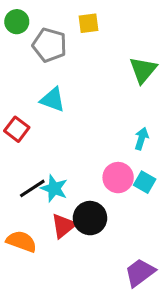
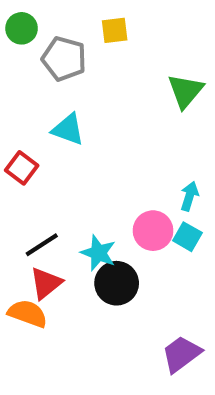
cyan arrow: (141, 139) -> (189, 196), moved
cyan star: (54, 188) -> (98, 253), moved
red triangle: (64, 226) -> (46, 283), moved

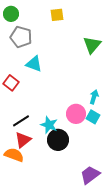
gray pentagon: (64, 59) -> (21, 37), moved

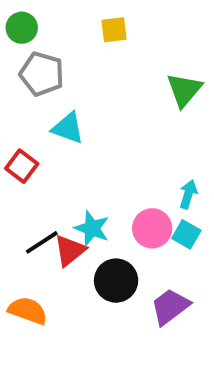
cyan star: (49, 125) -> (92, 228), moved
red triangle: (23, 140) -> (70, 250), moved
purple trapezoid: (90, 175) -> (170, 307), moved

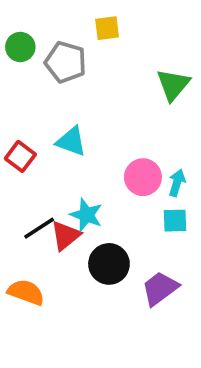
green circle: (22, 28) -> (20, 47), moved
gray pentagon: (42, 74) -> (66, 62), moved
cyan triangle: (68, 128) -> (71, 141), moved
pink circle: (152, 228) -> (143, 177), moved
cyan square: (186, 234) -> (175, 221), turned -32

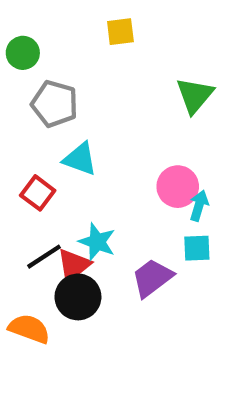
gray pentagon: (66, 62) -> (55, 104), moved
red square: (20, 156) -> (38, 193), moved
pink circle: (143, 177) -> (178, 187), moved
black circle: (109, 264) -> (78, 297), moved
purple trapezoid: (160, 288) -> (152, 278), moved

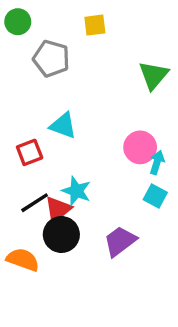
green circle: (23, 53) -> (18, 22), moved
gray pentagon: (55, 104) -> (51, 59), moved
red square: (38, 193) -> (30, 152), turned 32
cyan square: (197, 248) -> (155, 196), turned 30
purple trapezoid: (152, 278) -> (120, 241), moved

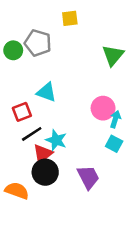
green circle: (18, 22) -> (13, 50), moved
black line: (35, 203) -> (32, 134), moved
purple trapezoid: (120, 241) -> (88, 177), turned 100

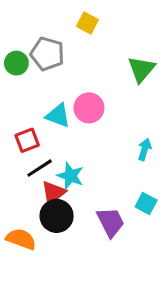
yellow square: (70, 18) -> (87, 23), turned 35
pink circle: (103, 108) -> (89, 108), moved
cyan square: (114, 144) -> (146, 204), moved

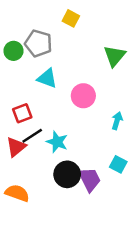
pink circle: (89, 108) -> (83, 96), moved
cyan triangle: (58, 116) -> (47, 78), moved
red triangle: (53, 193) -> (16, 147), moved
black circle: (57, 216) -> (67, 174), moved

